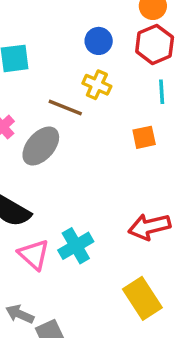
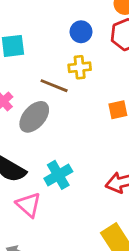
yellow cross: (97, 85) -> (80, 67), turned -30
cyan cross: (76, 246) -> (58, 175), moved

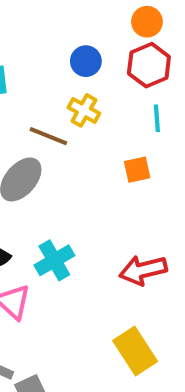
yellow cross: (80, 67) -> (84, 110), turned 35

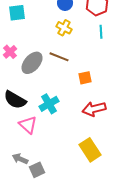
brown line: (48, 136) -> (59, 57), moved
orange square: (137, 170) -> (85, 78), moved

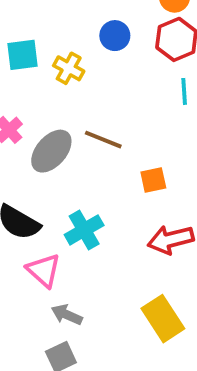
yellow cross: (64, 28) -> (69, 68), moved
gray arrow: (20, 159) -> (67, 315), moved

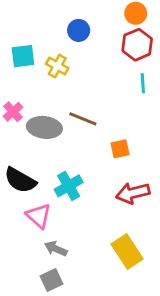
blue circle: (115, 36) -> (79, 30), moved
gray ellipse: (51, 151) -> (44, 127), turned 56

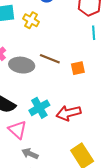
orange square: (120, 149) -> (78, 68), moved
red arrow: (133, 193) -> (69, 113), moved

